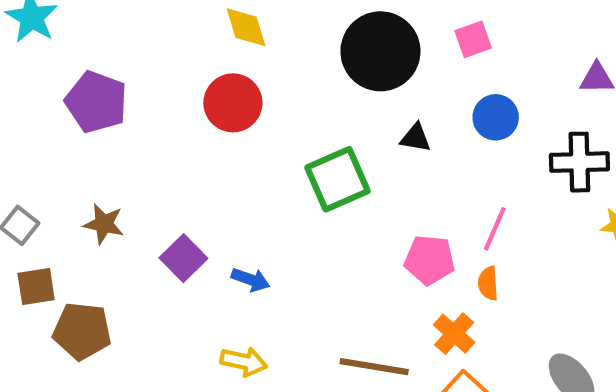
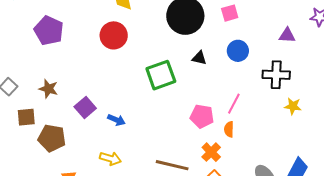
brown square: (36, 287) -> (26, 117), moved
brown pentagon: (82, 331) -> (52, 138), moved

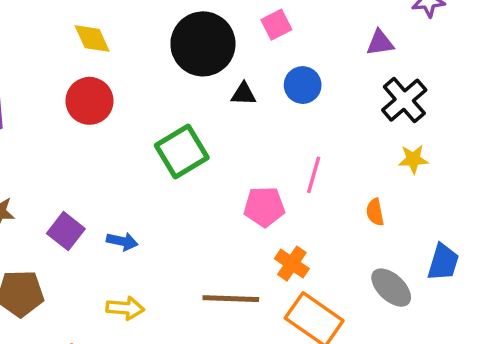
black triangle: (199, 58) -> (244, 94), moved
black cross: (276, 75) -> (404, 100), moved, turned -32
orange semicircle: (229, 129) -> (375, 212), moved

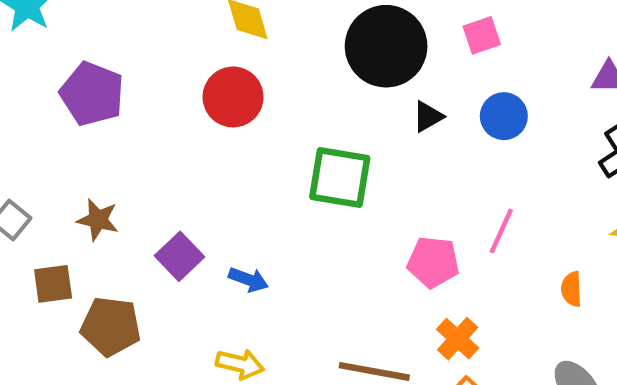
black triangle: (244, 94) -> (428, 117), turned -40
green square: (182, 151) -> (340, 178), turned 32

